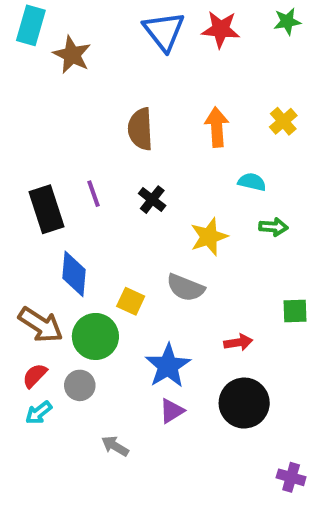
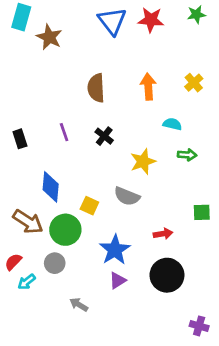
black rectangle: (47, 209) -> (20, 139), moved, size x0.6
red semicircle: (35, 376) -> (13, 262), moved

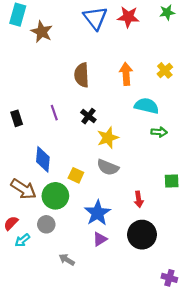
cyan semicircle: (172, 124) -> (147, 106), size x1.5
yellow star: (143, 162) -> (108, 138), moved
red arrow: (163, 234) -> (139, 199), turned 91

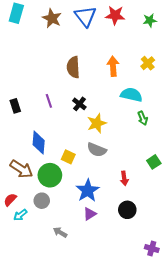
green star: (167, 12) -> (150, 20), moved
brown star: (42, 32) -> (52, 18), moved
green arrow: (159, 132) -> (143, 118), turned 64
green square: (172, 181) -> (154, 162), turned -32
black circle: (142, 235) -> (127, 210), size x0.7

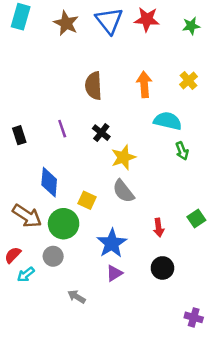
gray semicircle: (97, 150) -> (123, 191), turned 30
green square: (154, 162) -> (196, 219), moved

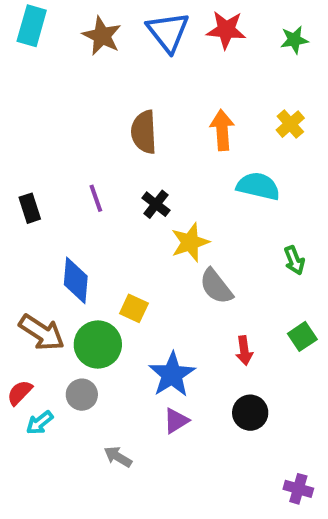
green arrow: (182, 151) -> (294, 260), moved
gray semicircle: (123, 191) -> (216, 286), moved

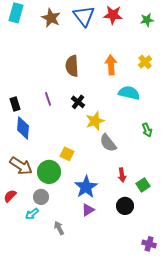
blue diamond: (76, 280) -> (23, 128), moved
green square: (302, 336) -> (143, 185), moved
cyan arrow: (40, 423) -> (32, 214), moved
gray arrow: (118, 457) -> (59, 228), turned 32

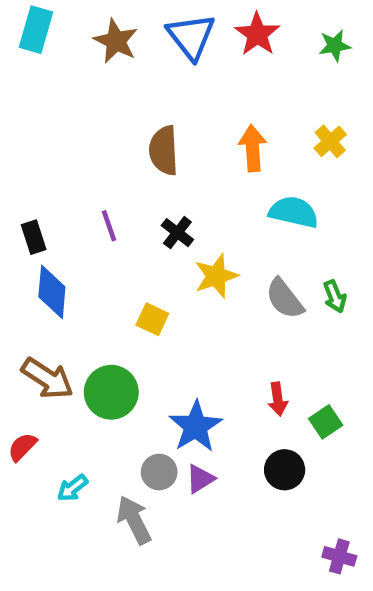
red star: (113, 15) -> (257, 34), turned 30
gray semicircle: (108, 143) -> (285, 299), moved
yellow square: (67, 154) -> (152, 319), moved
gray circle: (41, 197) -> (159, 472), moved
gray arrow: (59, 228) -> (134, 520), size x1.5

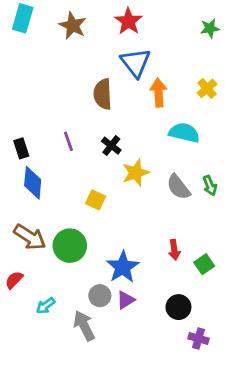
red star: (257, 34) -> (128, 21), moved
blue triangle: (191, 36) -> (136, 63), moved
black circle: (285, 470) -> (178, 307), moved
purple cross: (339, 556) -> (198, 339), moved

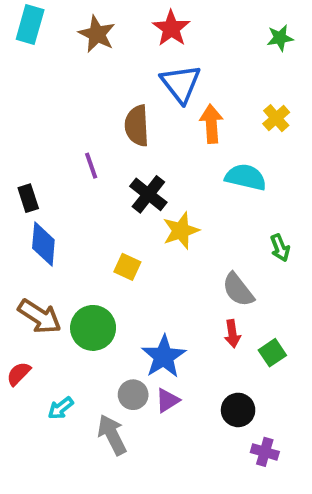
purple line: (68, 141) -> (91, 166), moved
black cross: (111, 146) -> (148, 194), size x1.4
gray semicircle: (178, 187) -> (238, 290), moved

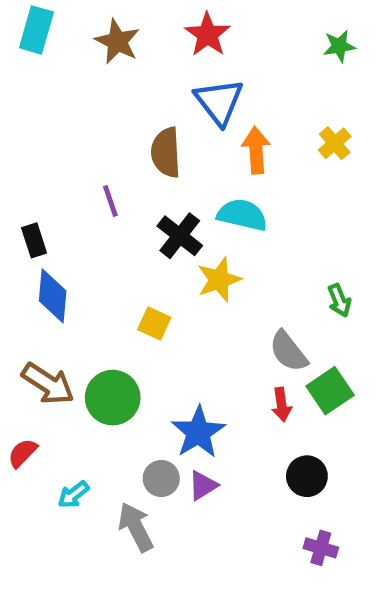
cyan semicircle: (246, 177) -> (242, 215), moved
green square: (272, 353) -> (330, 391), moved, size x1.4
black circle: (238, 410) -> (307, 476), moved

